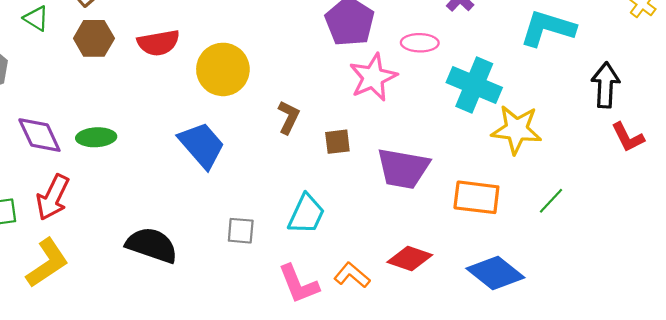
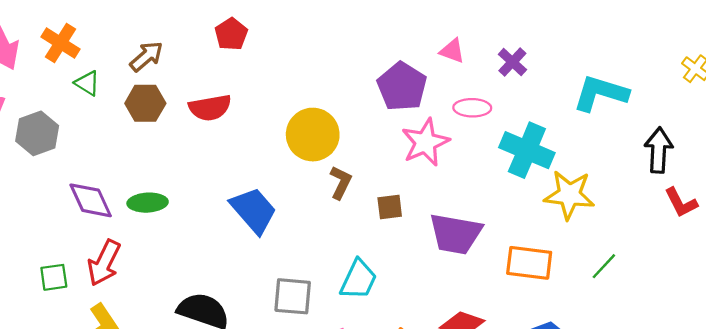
yellow circle: (223, 69) -> (313, 135), moved
gray square: (241, 231) -> (293, 296), size x1.4

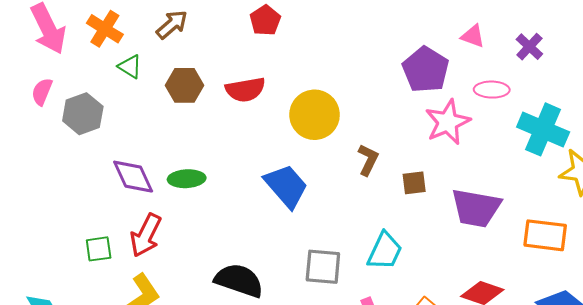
brown arrow: (146, 56) -> (172, 25), moved
yellow circle: (313, 135) -> (315, 115), moved

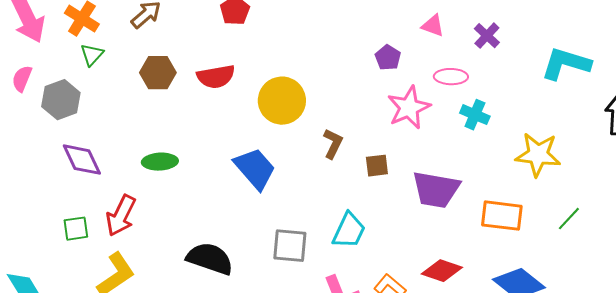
green triangle: (130, 67) -> (92, 55), moved, turned 40
purple pentagon: (426, 70) -> (388, 58), size x0.6
cyan cross: (543, 129) -> (475, 115), moved, size x0.6
purple diamond: (133, 177) -> (82, 160), moved

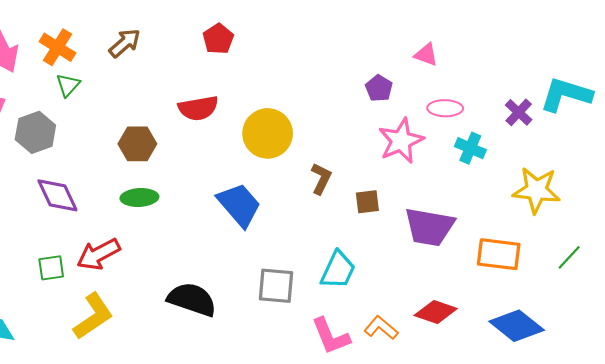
purple cross: (487, 36) -> (519, 112), moved
brown hexagon: (158, 73) -> (137, 144), moved
red arrow: (121, 216) -> (98, 254), turned 36

